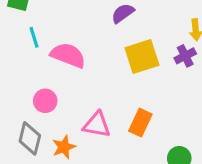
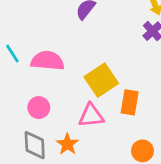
yellow square: (142, 56) -> (101, 80), moved

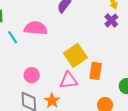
pink semicircle: (47, 61) -> (36, 28), moved

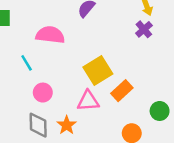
cyan line: (13, 37) -> (27, 63), moved
orange rectangle: (96, 71) -> (122, 91), turned 36

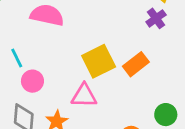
cyan line: (27, 63) -> (17, 58), moved
orange rectangle: (122, 91) -> (136, 64), moved

